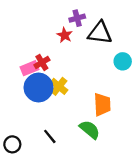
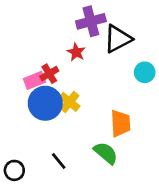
purple cross: (77, 18) -> (91, 21), size x1.5
black triangle: (100, 33) -> (118, 39), turned -35
red star: (65, 35) -> (76, 52), moved

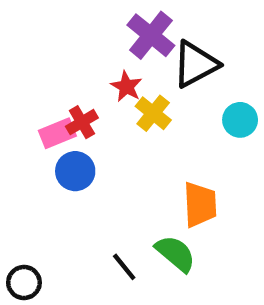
purple cross: (91, 21) -> (151, 35), turned -36
yellow cross: (69, 102) -> (153, 113), moved
blue circle: (45, 103) -> (75, 171), size x0.7
black line: (59, 161) -> (124, 267), moved

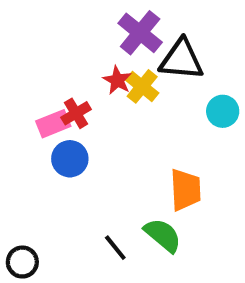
black triangle: (195, 64) -> (181, 60), turned 33
yellow cross: (153, 113) -> (142, 86), moved

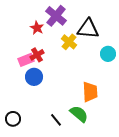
purple cross: (140, 33) -> (56, 16), moved
red star: (117, 80) -> (37, 28), moved
black circle: (22, 262) -> (13, 119), moved

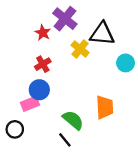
pink rectangle: (26, 60) -> (30, 104), moved
green semicircle: (79, 114) -> (73, 120), moved
black circle: (13, 119) -> (15, 129), moved

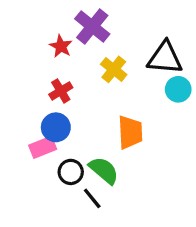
black triangle: (102, 34) -> (165, 58), moved
orange trapezoid: (105, 107) -> (130, 132), moved
black circle: (15, 129) -> (71, 172), moved

